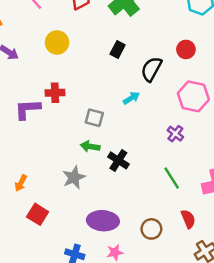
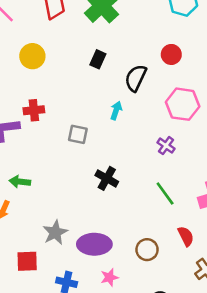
cyan arrow: (131, 98) -> (116, 111), turned -35
green arrow: (90, 146) -> (20, 182), moved
gray star: (74, 177) -> (55, 232), moved
red square: (38, 214) -> (27, 261), moved, turned -30

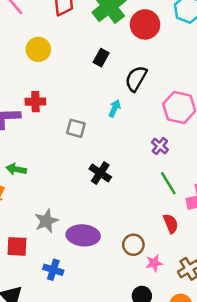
red circle: (171, 54) -> (145, 24), moved, size x1.5
green line: (165, 193) -> (168, 183), moved
red semicircle: (186, 236) -> (171, 224), moved
pink star: (109, 277) -> (154, 263), moved

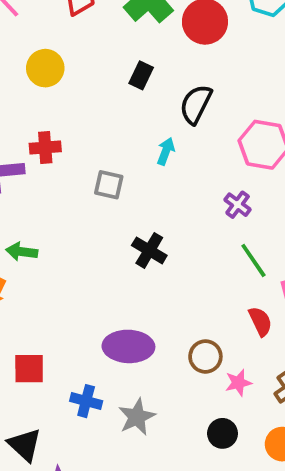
gray star: (46, 221) -> (137, 417), moved

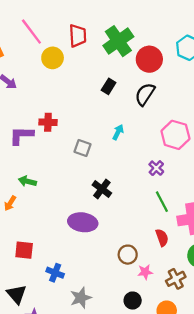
yellow circle: (45, 68) -> (53, 58), moved
black semicircle: (196, 104) -> (145, 94), moved
purple ellipse: (128, 346) -> (83, 222), moved
gray star: (137, 417) -> (81, 298), moved

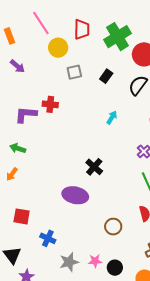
gray square: (83, 148) -> (74, 72), moved, turned -35
green arrow: (27, 181) -> (18, 148), moved
pink star: (145, 272) -> (95, 261), moved

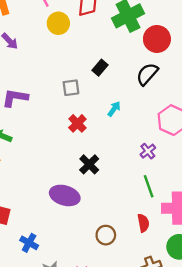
gray square: (74, 72) -> (71, 88), moved
black rectangle: (106, 76) -> (100, 68), moved
red cross: (50, 104) -> (77, 123), moved, turned 35

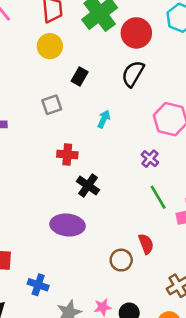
yellow circle: (58, 23) -> (50, 46), moved
red cross: (77, 123) -> (67, 154), moved, turned -30
red semicircle: (143, 223) -> (146, 244), moved

